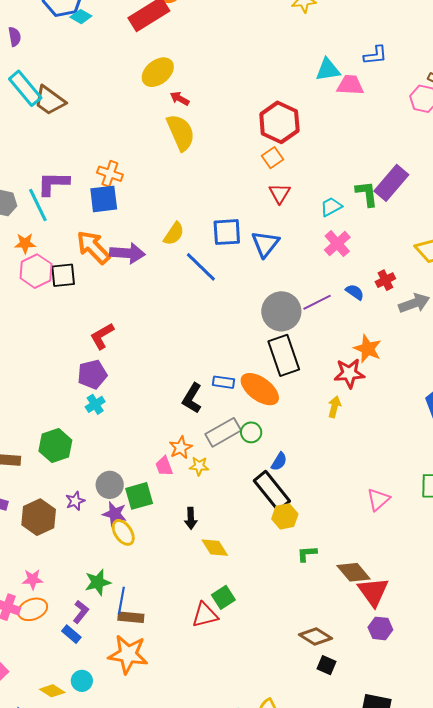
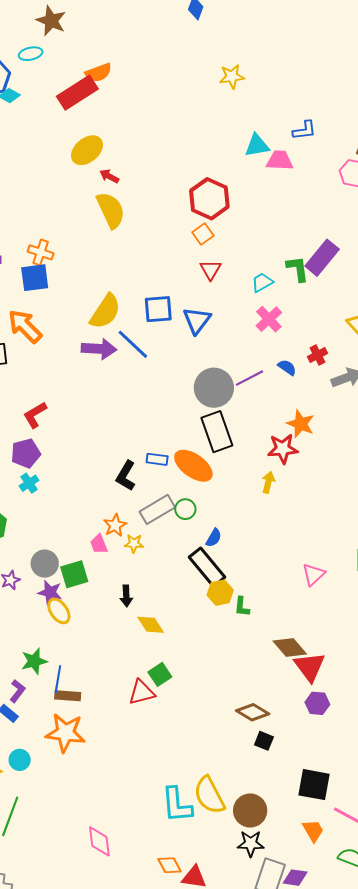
yellow semicircle: (174, 234) -> (105, 312), size x1.5
purple arrow: (127, 253) -> (99, 349), moved
green L-shape: (307, 554) -> (242, 607), moved, turned -80

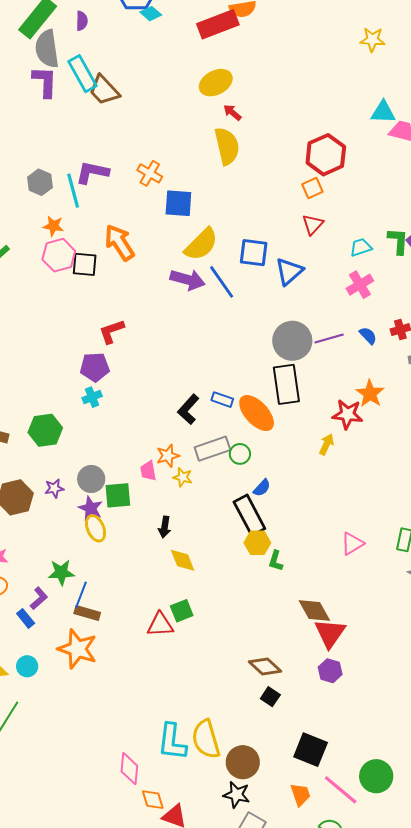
blue square: (35, 278) -> (178, 203), moved
pink diamond: (99, 841) -> (129, 769), moved

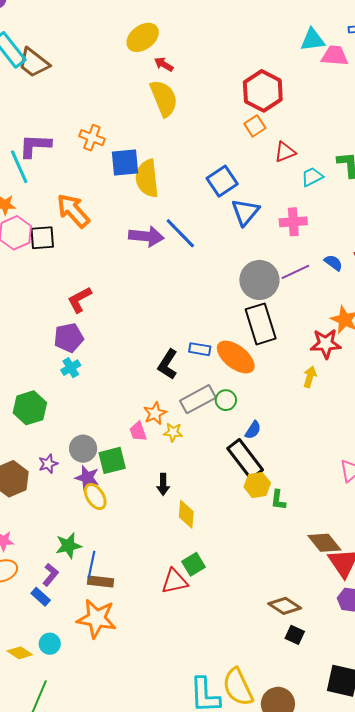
red triangle: (313, 225) -> (285, 152), moved, turned 35
yellow semicircle: (201, 244) -> (147, 178), moved, turned 138
blue square: (254, 253) -> (222, 181), moved, turned -32
pink cross: (360, 285) -> (293, 222), moved, turned 36
yellow diamond: (183, 560) -> (186, 514), turned 36

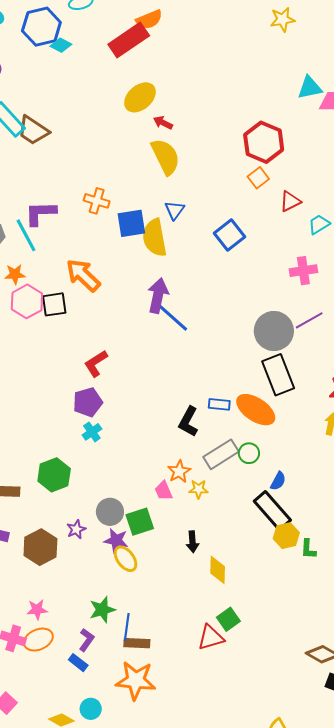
blue triangle: (245, 212) -> (175, 210), moved, size x0.7
blue line: (180, 233) -> (173, 318), moved
purple arrow: (146, 236) -> (158, 296), turned -80

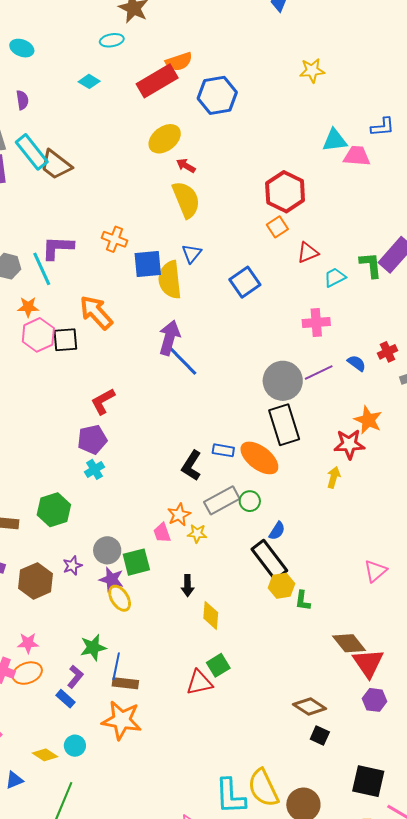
blue hexagon: (41, 27) -> (217, 95), moved

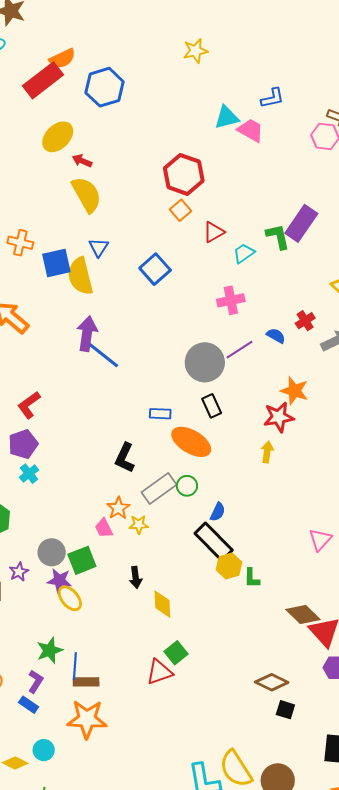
pink trapezoid: (357, 156) -> (251, 130), turned 32
black rectangle: (284, 425) -> (212, 406), size x0.6
blue rectangle: (223, 450) -> (160, 414), moved

